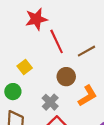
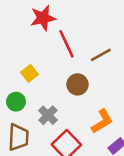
orange L-shape: (88, 96) -> (102, 121), moved
gray cross: (50, 102) -> (48, 115), moved

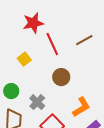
brown line: (101, 55) -> (84, 40), moved
yellow square: (30, 73) -> (24, 59), moved

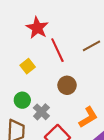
red star: (33, 23) -> (37, 28), turned -30
green circle: (11, 91) -> (22, 100), moved

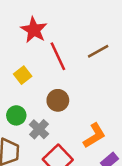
brown circle: (67, 85) -> (58, 100), moved

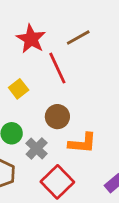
brown line: (98, 51) -> (78, 37), moved
orange L-shape: (94, 136) -> (82, 143), moved, turned 36

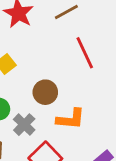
red line: (57, 68) -> (85, 53), moved

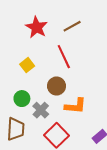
red line: (85, 53) -> (64, 57), moved

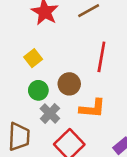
red line: (64, 57) -> (101, 57), moved, turned 35
green circle: (22, 99) -> (38, 90), moved

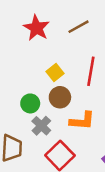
yellow square: (33, 58) -> (55, 73), moved

